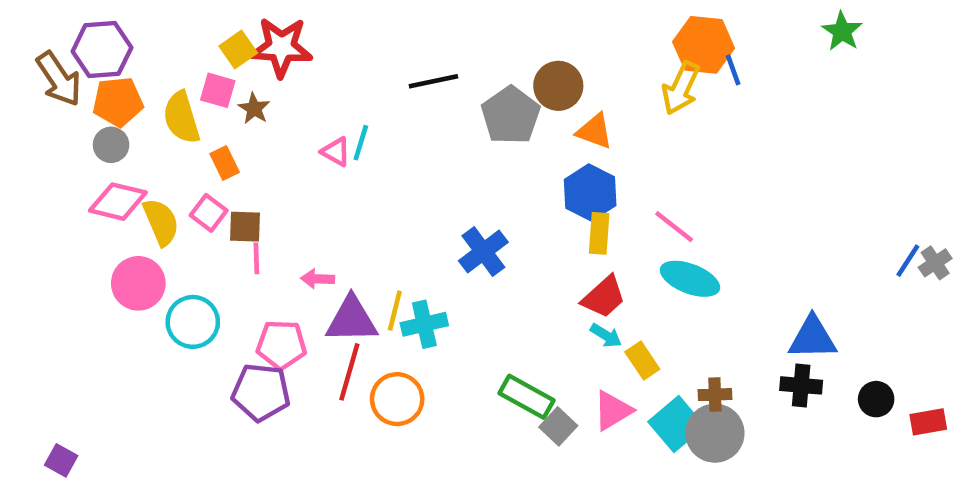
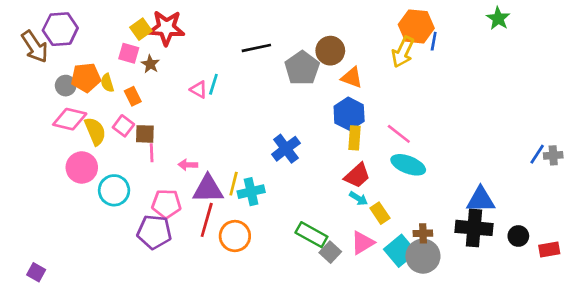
blue line: (733, 70) -> (434, 41), turned 30
orange pentagon: (118, 102) -> (86, 77), moved
yellow semicircle: (181, 118) -> (107, 83), moved, size x0.6
gray cross: (935, 263) -> (553, 155), turned 30
black cross: (801, 385) -> (474, 228), size x1.5

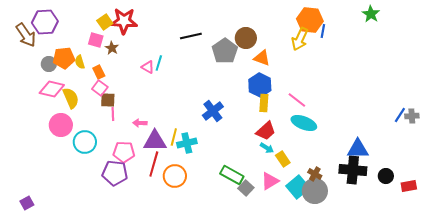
pink square: (123, 126) -> (100, 88), moved
brown cross: (423, 233) -> (315, 174), turned 32
purple square: (36, 272) -> (27, 203), turned 32

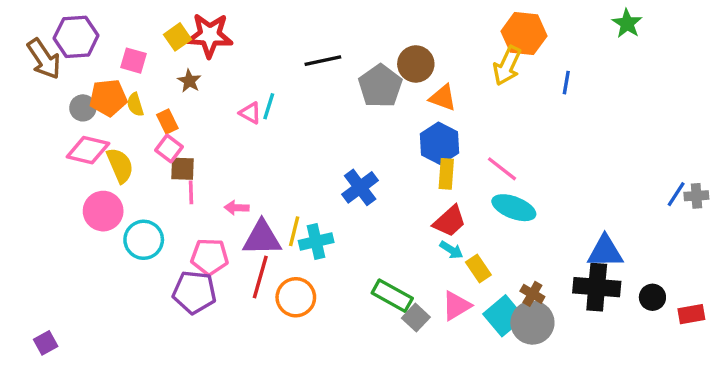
blue line: (323, 31) -> (566, 83), moved
pink square: (96, 40) -> (134, 61), moved

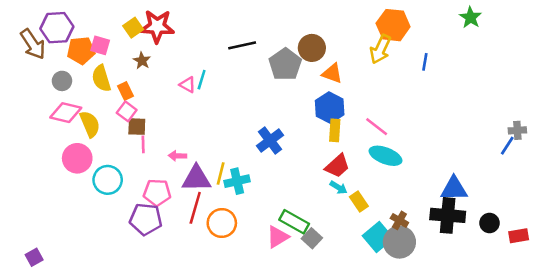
orange pentagon: (108, 98) -> (81, 50), moved
yellow semicircle: (135, 105) -> (101, 78), size x1.5
gray cross: (696, 196) -> (517, 130), moved
pink triangle: (456, 306) -> (278, 237), moved

